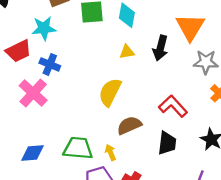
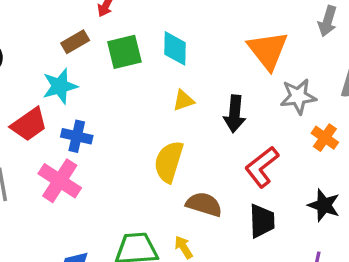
black arrow: (160, 48) -> (235, 114), moved
red L-shape: (173, 106) -> (262, 167), turned -76
brown semicircle: (129, 125) -> (204, 204), turned 50

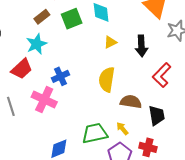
blue cross: (77, 136) -> (60, 76), moved, turned -30
black trapezoid: (262, 221) -> (157, 115), moved

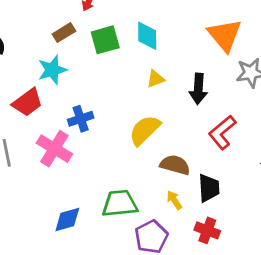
yellow semicircle: (107, 79) -> (145, 130), turned 30
yellow arrow: (122, 129) -> (174, 200), moved
red cross: (148, 147) -> (207, 230), moved

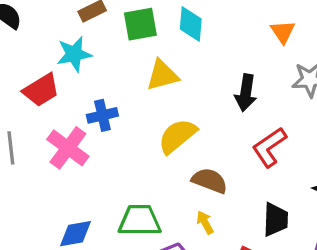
orange triangle: (225, 35) -> (283, 32), size x0.6
yellow triangle: (156, 79) -> (162, 75), moved, size x1.5
black trapezoid: (209, 188) -> (276, 219), moved

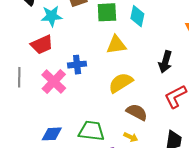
cyan star: (74, 54) -> (52, 16), moved
yellow arrow: (205, 222) -> (131, 137), turned 136

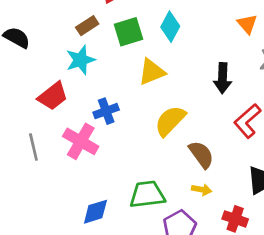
cyan star: (52, 16) -> (80, 60), moved
cyan diamond: (137, 16) -> (170, 27), turned 30
brown semicircle: (137, 112) -> (201, 155), turned 40

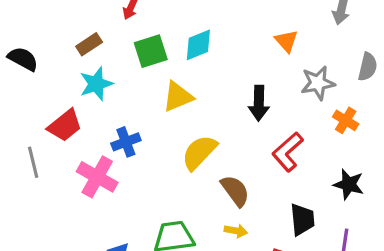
brown rectangle: (87, 26) -> (89, 44), moved
cyan diamond: (170, 27) -> (198, 45), turned 40
gray line: (33, 147) -> (33, 162), moved

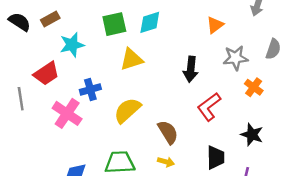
orange triangle: (286, 41) -> (215, 25), turned 30
brown rectangle: (89, 44) -> (50, 19), moved
yellow semicircle: (199, 152) -> (127, 110), moved

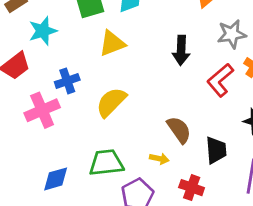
red L-shape: (209, 107) -> (220, 80), moved
pink cross: (67, 113) -> (42, 110), turned 36
brown semicircle: (168, 132) -> (179, 130), moved

